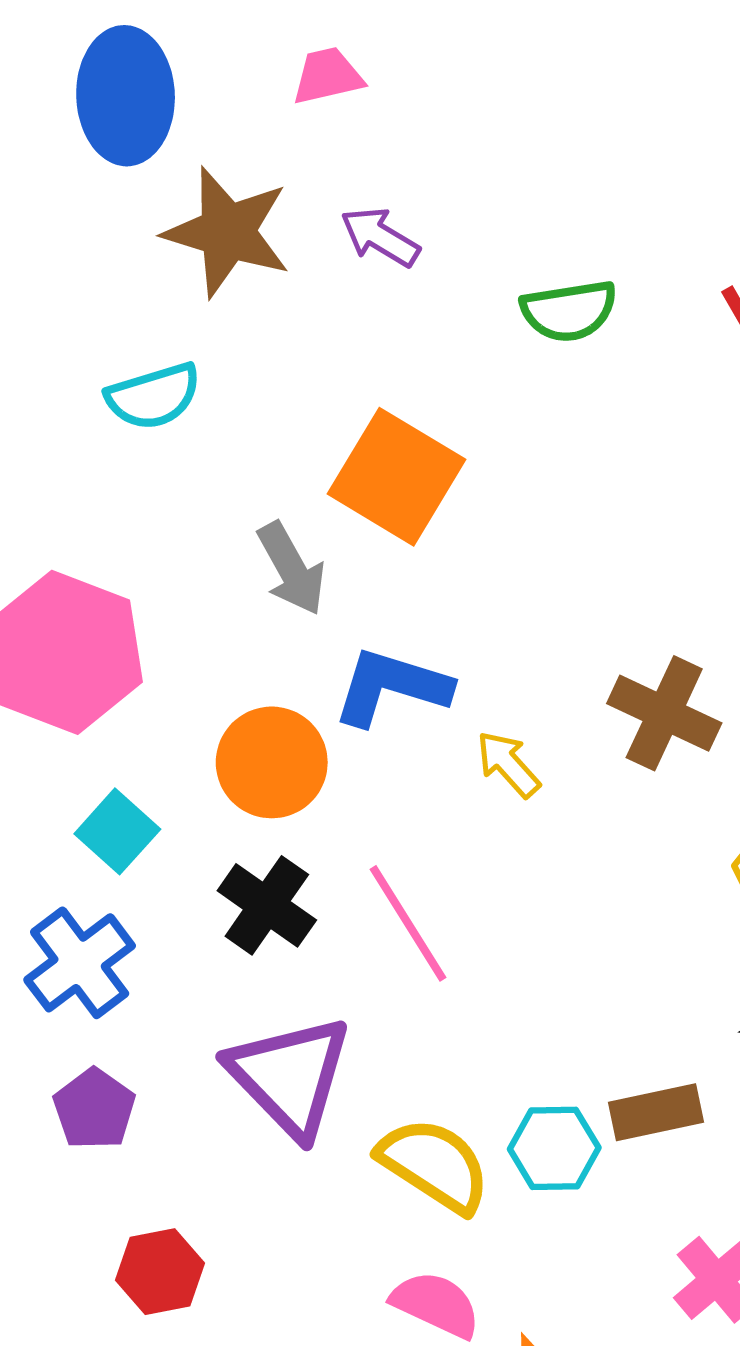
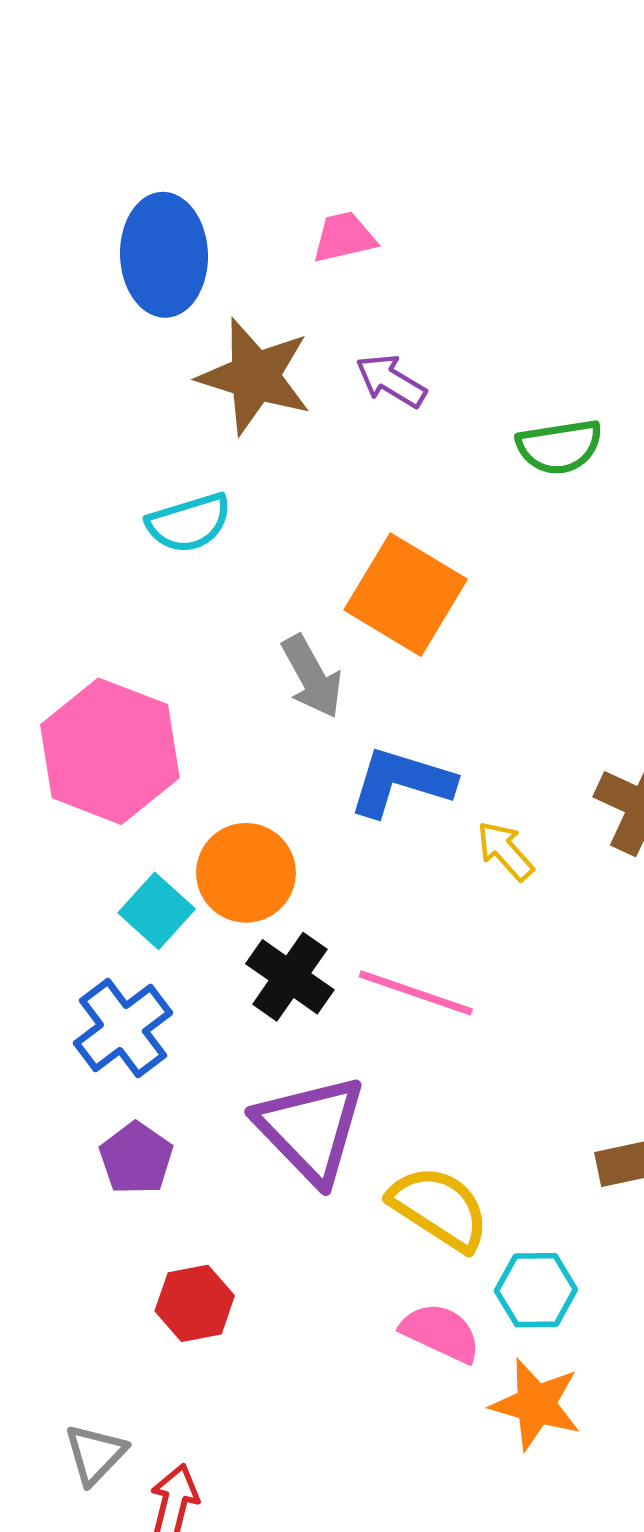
orange circle: (272, 762) -> (246, 873), moved
pink line: (408, 923) -> (416, 993), turned -39
cyan hexagon: (554, 1148) -> (536, 1290), moved

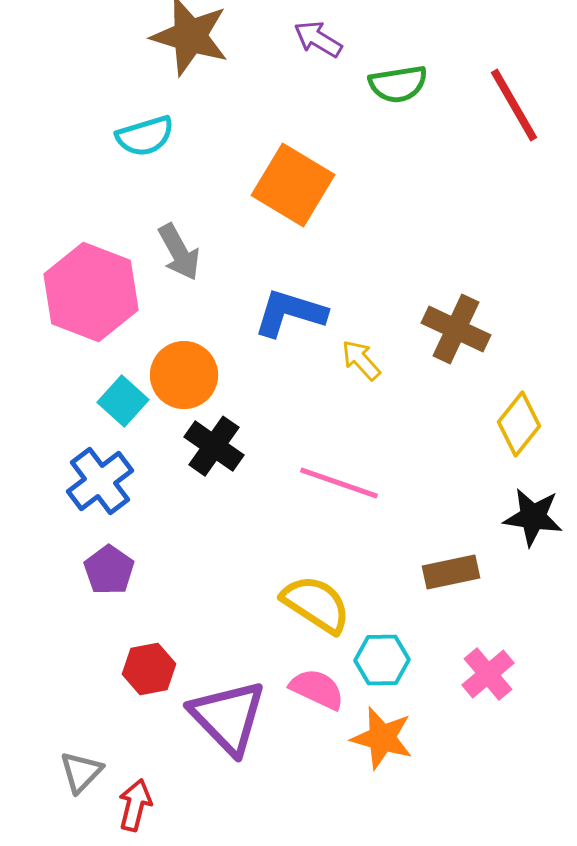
purple arrow: (391, 381) -> (318, 39), moved
gray arrow: (312, 677) -> (179, 252), moved
pink line: (416, 993) -> (339, 483), moved
purple triangle: (310, 1129) -> (228, 717), moved

